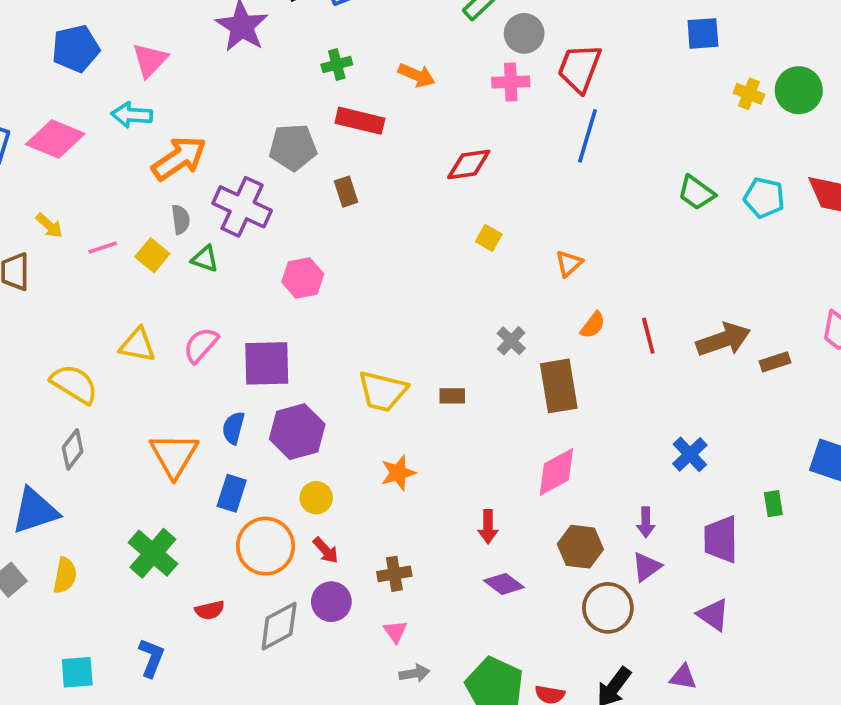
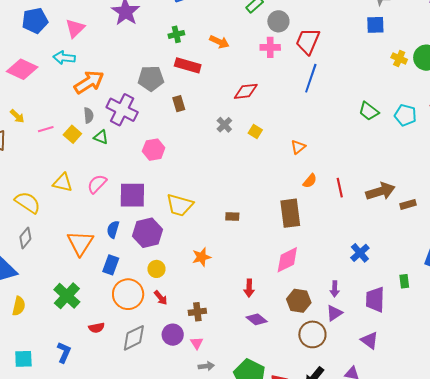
gray cross: (511, 341) -> (224, 125), moved
yellow trapezoid: (383, 391) -> (180, 205), moved
purple circle: (331, 602) -> (173, 335), moved

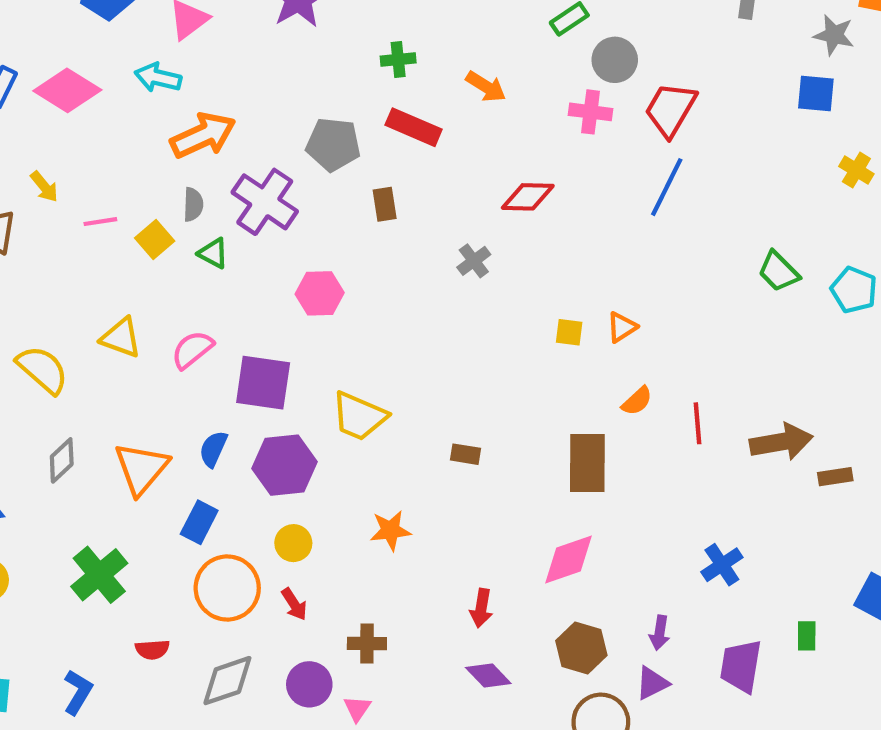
yellow square: (255, 131) -> (569, 332), moved, turned -32
gray diamond: (25, 238) -> (62, 460), moved

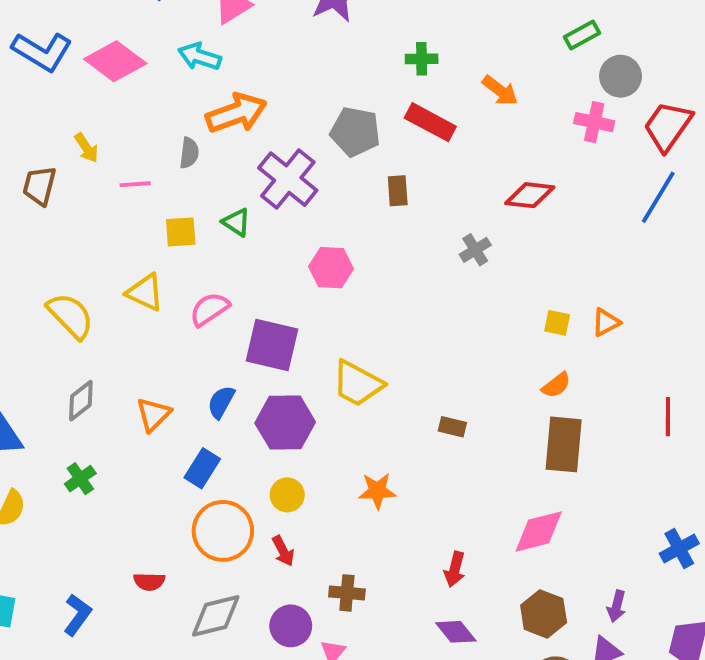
gray semicircle: (193, 205) -> (189, 153), moved
yellow square: (155, 239) -> (181, 232), moved, turned 32
orange semicircle: (637, 401) -> (556, 385), moved
orange triangle: (141, 468) -> (153, 414), size x0.7
green cross: (99, 575) -> (80, 479), moved, size x0.6

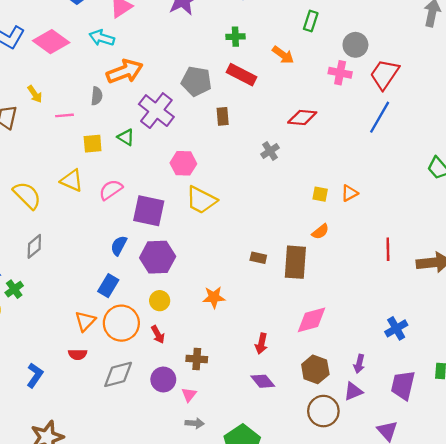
green rectangle: (582, 35) -> (311, 21), moved, turned -42
yellow trapezoid: (358, 383) -> (201, 200), moved
orange triangle: (153, 414) -> (85, 321), moved
brown rectangle: (564, 444) -> (295, 262), moved
green cross: (80, 479) -> (14, 289), moved

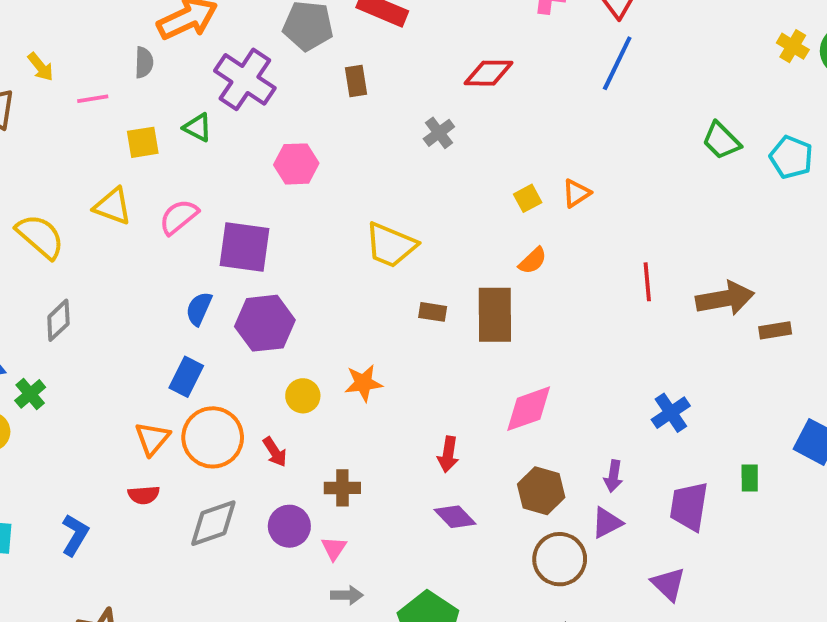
yellow square: (320, 194) -> (528, 198), turned -35
yellow trapezoid: (201, 200) -> (391, 245), moved
yellow circle: (160, 301) -> (303, 396), moved

